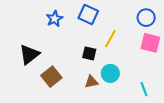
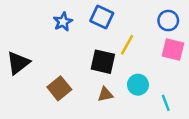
black square: (89, 53) -> (103, 62), size x1.5
black triangle: (29, 54) -> (18, 63), moved
cyan circle: (110, 73) -> (138, 85), moved

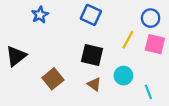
blue star: (63, 22) -> (40, 15), moved
yellow line: (127, 45) -> (128, 40), moved
brown triangle: (105, 94) -> (94, 84), turned 48

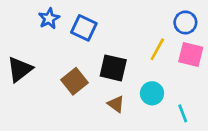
blue square: (91, 15) -> (84, 28), moved
brown square: (53, 79) -> (74, 81), moved

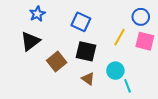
blue square: (84, 28) -> (81, 22), moved
black triangle: (20, 69) -> (30, 41), moved
cyan line: (183, 113) -> (128, 86), moved

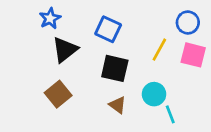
black triangle: (30, 41) -> (65, 50), moved
brown square: (57, 61) -> (58, 94), moved

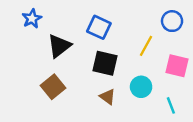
blue star: (50, 18) -> (32, 19), moved
pink square: (193, 55) -> (177, 66), moved
cyan line: (170, 114) -> (171, 105), moved

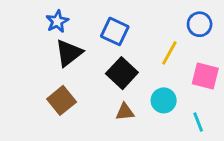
blue star: (32, 19) -> (57, 21), moved
black square: (105, 63) -> (122, 73), turned 30
brown triangle: (108, 97) -> (125, 112), turned -42

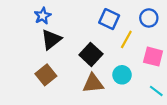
blue square: (115, 31) -> (109, 19), moved
brown triangle: (125, 112) -> (93, 83), size x1.5
cyan line: (198, 122) -> (156, 91), moved, turned -32

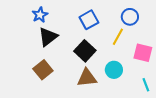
blue circle: (149, 18) -> (130, 17), moved
blue square: (109, 19) -> (89, 20), moved, turned 36
cyan line: (156, 91) -> (146, 85), turned 32

